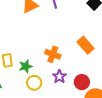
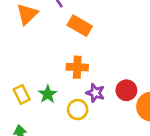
orange rectangle: (86, 45) -> (80, 26), moved
yellow circle: (34, 83) -> (78, 110), moved

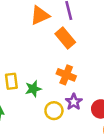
orange rectangle: (80, 26) -> (65, 38), moved

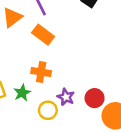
orange cross: (66, 75) -> (41, 72), moved

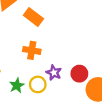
green star: (22, 93) -> (17, 85), moved

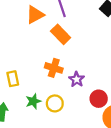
purple star: (54, 73) -> (77, 79), moved

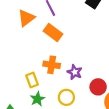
yellow rectangle: (13, 79) -> (32, 80), moved
yellow circle: (55, 103) -> (66, 97), moved

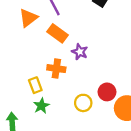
purple star: (75, 72) -> (80, 52), moved
yellow circle: (66, 97) -> (83, 103), moved

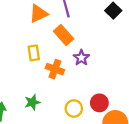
yellow rectangle: (35, 85) -> (34, 53), moved

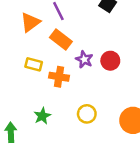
yellow rectangle: (34, 53) -> (34, 64), turned -56
red circle: (99, 103) -> (110, 61), moved

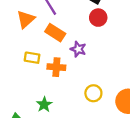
red circle: (110, 61) -> (98, 18), moved
yellow circle: (87, 114) -> (93, 93), moved

